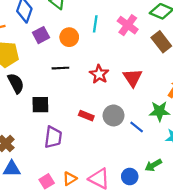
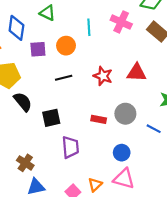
purple square: (41, 35) -> (38, 49), turned 35
red triangle: (133, 78) -> (137, 73), turned -42
blue line: (137, 127) -> (154, 129), moved
blue circle: (130, 177) -> (122, 153), moved

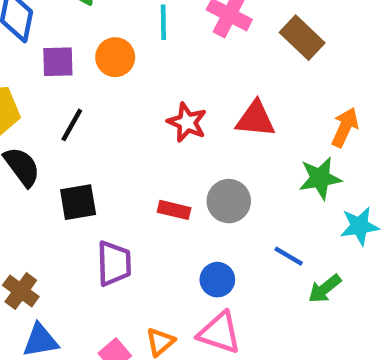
black line: (64, 78) -> (72, 125), moved, turned -49
blue line: (154, 129) -> (289, 256), moved

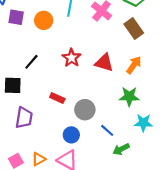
black line: (72, 125) -> (31, 62), moved
orange arrow: (345, 127) -> (134, 65), moved
gray circle: (229, 201) -> (85, 110), moved

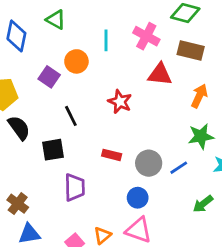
purple square: (16, 17) -> (49, 77), moved, turned 35
brown rectangle: (134, 28) -> (191, 51), turned -30
black line: (31, 62) -> (71, 116), turned -56
red triangle: (104, 63) -> (160, 74), moved
blue line: (107, 130) -> (179, 168), moved, turned -64

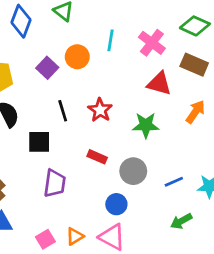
red star: (120, 102) -> (100, 110), moved
green star: (201, 136) -> (146, 125), moved
blue line: (179, 168) -> (174, 182), moved

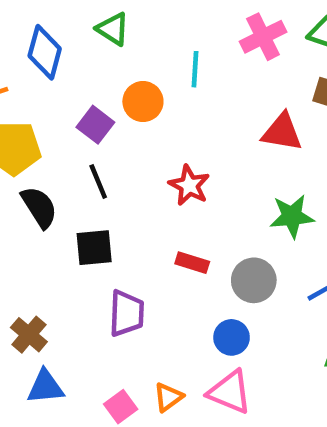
pink cross: (152, 43) -> (263, 37), moved, turned 32
black line: (63, 111) -> (98, 182), moved
green star: (146, 125) -> (292, 216), moved

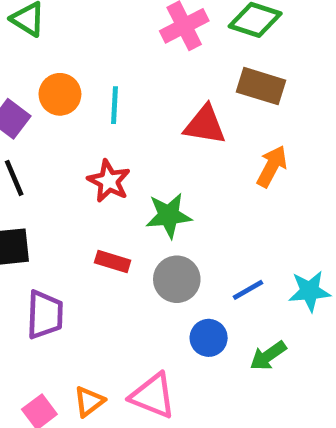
cyan line: (195, 69) -> (115, 105), moved
green star: (292, 216) -> (169, 215), moved
blue circle: (232, 337) -> (209, 338), moved

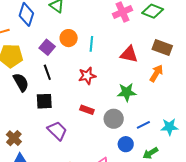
brown rectangle: (261, 86) -> (162, 47), moved
red star: (109, 181) -> (87, 76), turned 30
green star: (169, 215) -> (127, 92), moved
purple trapezoid: (45, 315) -> (57, 131), turned -50

